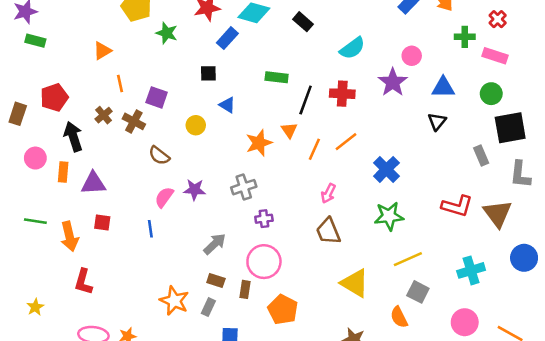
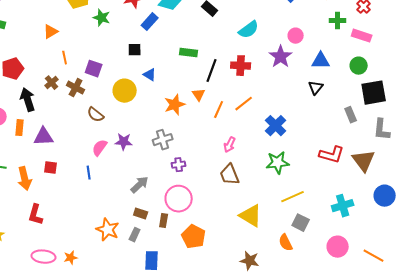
yellow circle: (196, 125) -> (125, 91), size x1.5

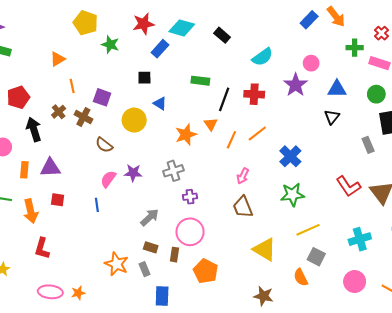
orange rectangle: (20, 128) -> (24, 170), moved
red L-shape: (332, 155) -> (348, 186), turned 40
gray rectangle: (135, 235) -> (144, 269), turned -48

